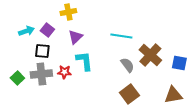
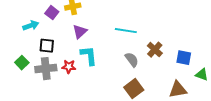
purple square: (47, 30) -> (52, 13), moved
brown cross: (150, 55) -> (155, 50), size x0.7
green square: (17, 78) -> (22, 63), moved

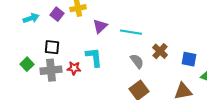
cyan arrow: (31, 26) -> (31, 18), moved
purple triangle: (80, 32) -> (100, 26), moved

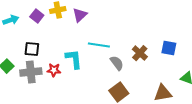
purple triangle: (100, 26) -> (80, 15), moved
cyan line: (131, 32) -> (99, 45), moved
blue square: (189, 59) -> (169, 48), moved

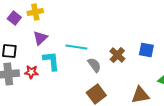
purple triangle: (80, 15) -> (40, 38), moved

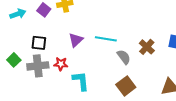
purple triangle: (40, 38) -> (76, 40), moved
cyan L-shape: (51, 61) -> (81, 81), moved

